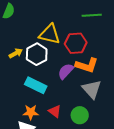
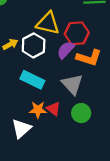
purple semicircle: (66, 71) -> (66, 50), moved
gray triangle: (92, 89) -> (72, 84), moved
orange star: (31, 112) -> (38, 110), moved

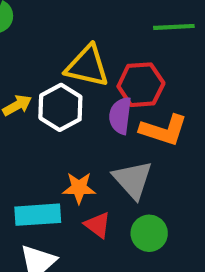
purple semicircle: (66, 50) -> (120, 116), turned -36
cyan rectangle: (32, 80) -> (38, 215), moved, turned -30
orange star: (38, 110) -> (79, 188), moved

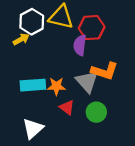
white hexagon: (60, 107) -> (32, 22), moved
orange L-shape: (164, 130) -> (105, 71), moved
cyan rectangle: (38, 215) -> (33, 85), moved

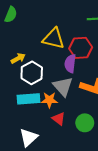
white hexagon: (32, 22) -> (32, 73), moved
gray triangle: (87, 82) -> (63, 86), moved

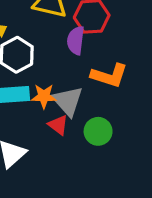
gray triangle: (63, 86) -> (68, 101), moved

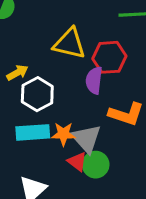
green circle: (98, 131) -> (96, 165), moved

